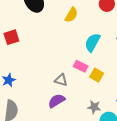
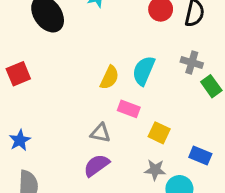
yellow semicircle: (71, 15) -> (109, 78), moved
yellow square: (97, 75) -> (159, 133), moved

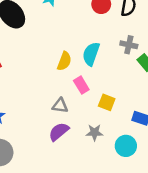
pink rectangle: (129, 109) -> (81, 85), turned 42
gray star: (155, 170) -> (94, 132), moved

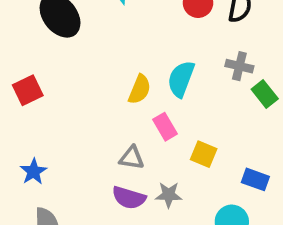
purple semicircle: (59, 132) -> (129, 198), turned -125
gray star: (94, 132) -> (169, 195), moved

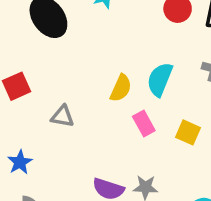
yellow square: (204, 154) -> (188, 132), moved
gray triangle: (132, 158) -> (62, 116), moved

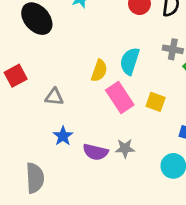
pink rectangle: (144, 124) -> (120, 98), size x1.5
blue star: (20, 162) -> (63, 136), moved

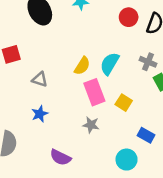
gray star: (125, 148) -> (91, 125), moved
purple semicircle: (95, 152) -> (60, 157), moved

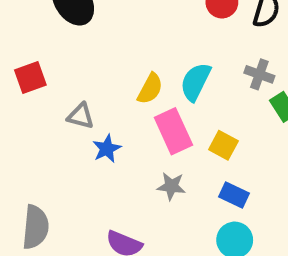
blue star: (40, 114) -> (107, 149), moved
blue rectangle: (146, 135) -> (234, 195), moved

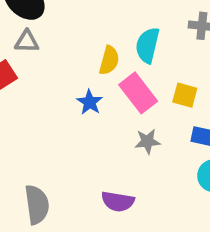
gray triangle: (81, 116) -> (27, 42), moved
blue star: (107, 149) -> (90, 102), moved

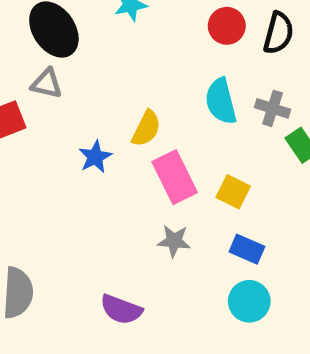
cyan semicircle: (148, 45) -> (221, 101), moved, turned -39
blue star: (90, 102) -> (95, 157), moved

